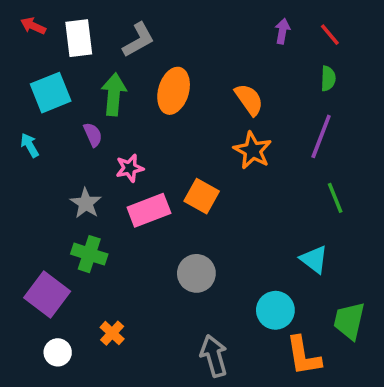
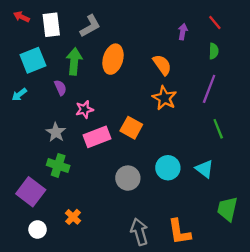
purple arrow: (282, 31) -> (183, 32), moved
cyan arrow: (30, 145) -> (19, 95), turned -98
cyan circle: (275, 310) -> (168, 168), moved
orange L-shape: (303, 356) -> (179, 232), moved

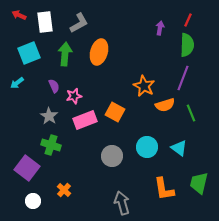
red line: (215, 23) -> (188, 20), turned 64
green semicircle: (214, 51) -> (187, 45), size x1.6
orange semicircle: (162, 65) -> (165, 105), moved, turned 108
purple semicircle: (60, 88) -> (54, 86), moved
orange L-shape: (179, 232) -> (164, 189), moved

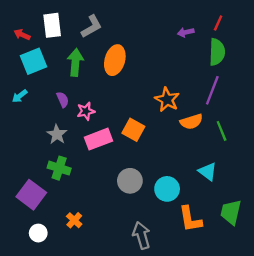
red arrow: (19, 15) -> (22, 35), moved
purple arrow: (160, 28) -> (186, 32), turned -112
cyan circle: (147, 147) -> (167, 189), moved

